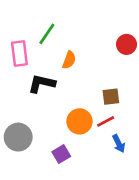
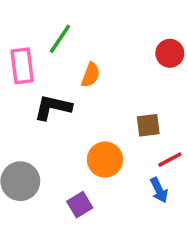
red line: (106, 121) -> (170, 160), moved

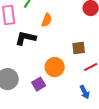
blue arrow: (159, 190) -> (85, 92), moved
purple square: (80, 205) -> (39, 84), moved

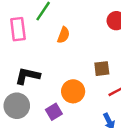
black L-shape: (26, 38) -> (28, 76), moved

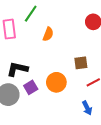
purple square: (54, 112) -> (31, 87), moved

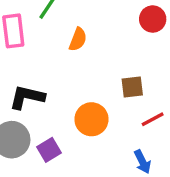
purple square: (31, 87) -> (49, 150), moved

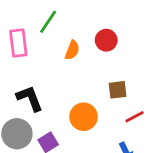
red circle: (153, 19) -> (106, 40), moved
black L-shape: (27, 97) -> (30, 98), turned 56

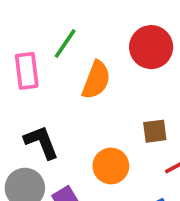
red circle: (106, 40) -> (151, 47), moved, size x1.5
orange semicircle: (72, 50) -> (96, 80), size x1.5

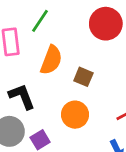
orange semicircle: (96, 80) -> (51, 60), moved
brown square: (155, 131) -> (83, 77), moved, turned 30

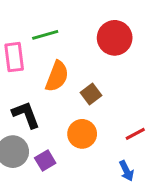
green line: (40, 21) -> (45, 35), turned 40
brown square: (83, 77) -> (91, 94), turned 30

